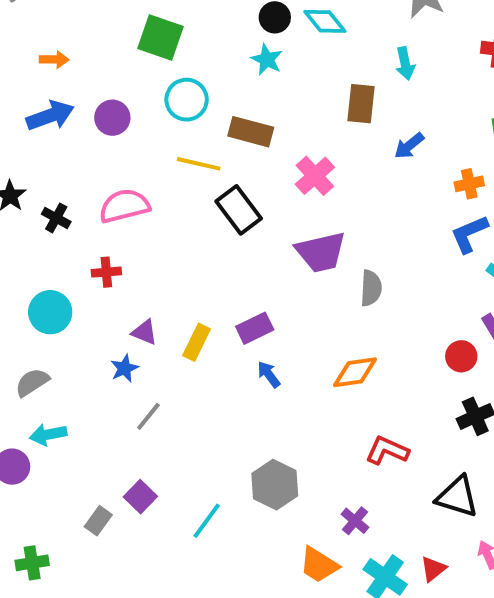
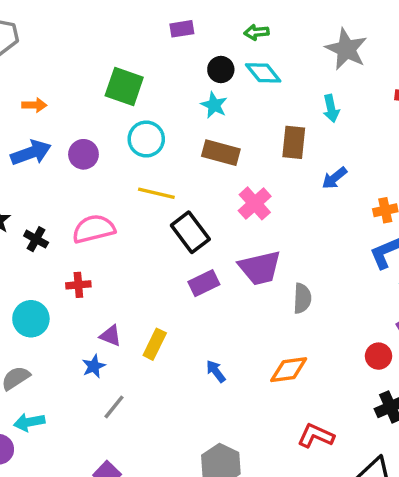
brown rectangle: (251, 132) -> (221, 153), moved
purple rectangle: (255, 328) -> (204, 283), moved

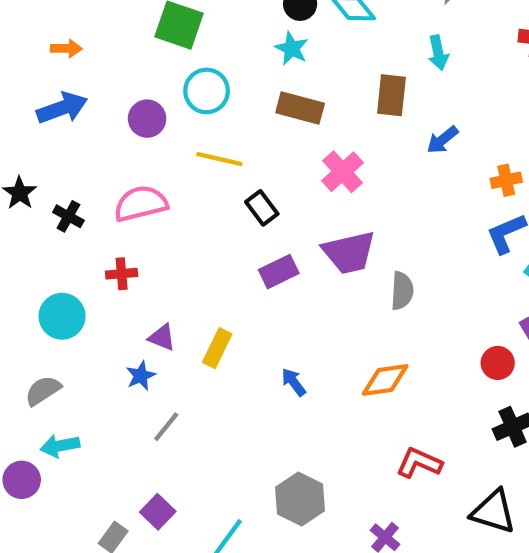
purple circle: (83, 154) -> (147, 119), moved
black rectangle: (190, 232) -> (262, 208), size x0.7

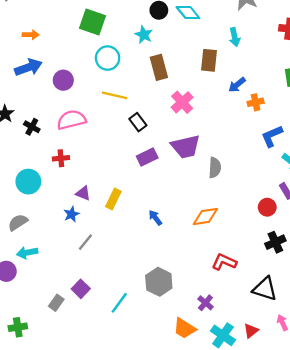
cyan star: (292, 48) -> (144, 35), moved
brown rectangle: (300, 108) -> (159, 67), turned 60
purple circle: (147, 119) -> (63, 80), moved
orange cross: (506, 180) -> (256, 102), moved

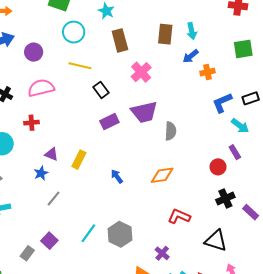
cyan arrow: (235, 37) -> (192, 31), moved
cyan line: (119, 303) -> (88, 233), moved

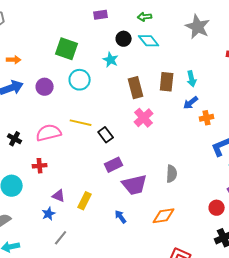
brown rectangle: (120, 40) -> (136, 88), moved
purple circle: (34, 52) -> (45, 87), moved
yellow line: (80, 66) -> (81, 123), moved
purple trapezoid: (144, 112) -> (135, 185), moved

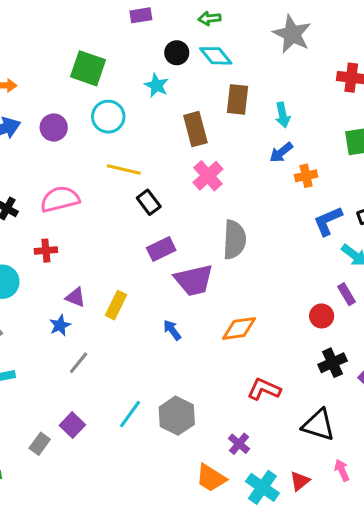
brown rectangle: (167, 82) -> (238, 99), moved
yellow line: (81, 123) -> (124, 170), moved
gray semicircle: (172, 174) -> (234, 240), moved, size x1.4

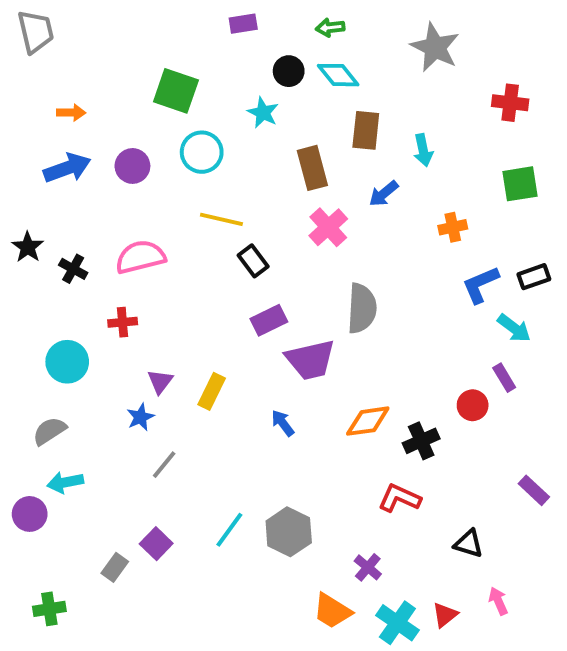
blue arrow: (281, 152) -> (384, 194), moved
purple triangle: (76, 297) -> (160, 382), turned 45
black cross: (333, 363) -> (421, 441), moved
black triangle: (319, 425) -> (469, 544), size x0.7

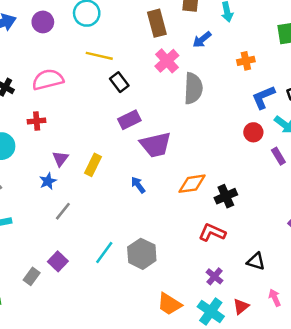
gray semicircle: (362, 308) -> (193, 88), moved
red circle: (473, 405) -> (253, 132), moved
purple cross: (368, 567) -> (215, 276), moved

